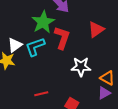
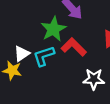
red L-shape: (62, 38) -> (74, 47), turned -65

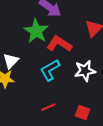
cyan L-shape: (44, 56) -> (50, 70), moved

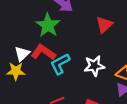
red L-shape: (59, 44) -> (43, 52), moved

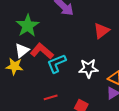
green star: (48, 25) -> (28, 26), moved

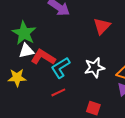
white triangle: (22, 51) -> (26, 51), moved, turned 35
red line: (51, 97) -> (58, 92), moved

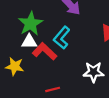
cyan L-shape: (60, 68) -> (62, 38), moved, turned -30

